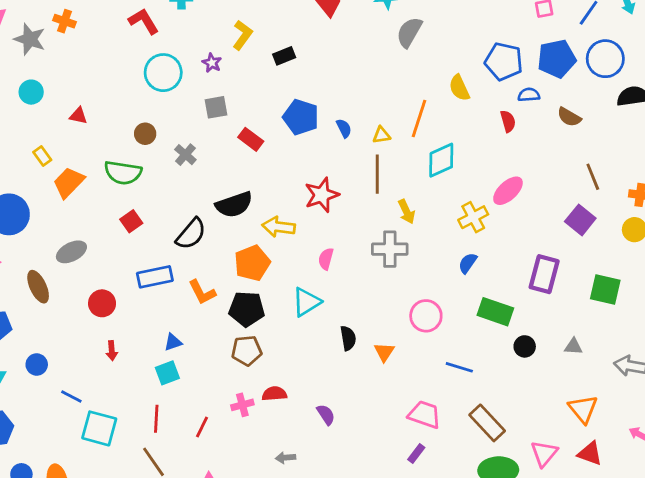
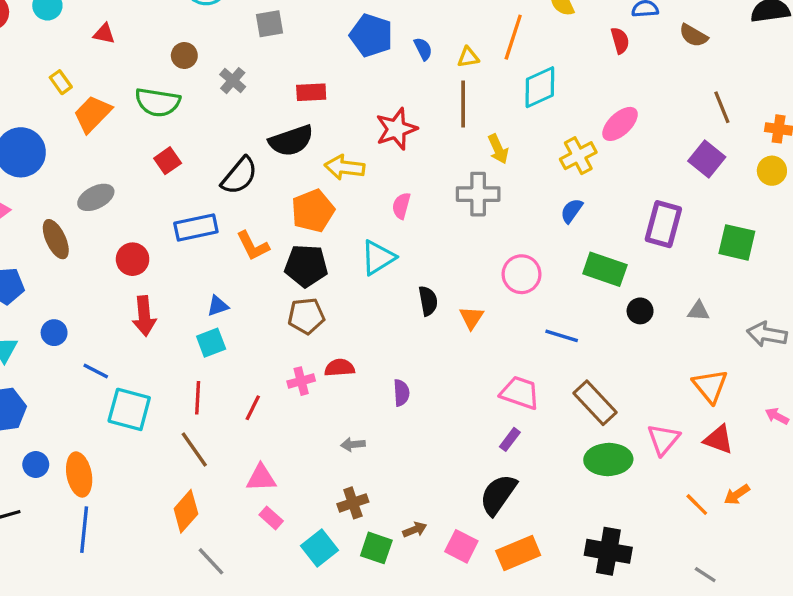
red rectangle: (251, 139) -> (311, 92), moved, turned -40
red arrow: (112, 351) -> (144, 316), size x1.6
purple semicircle: (326, 415) -> (401, 393), turned 30

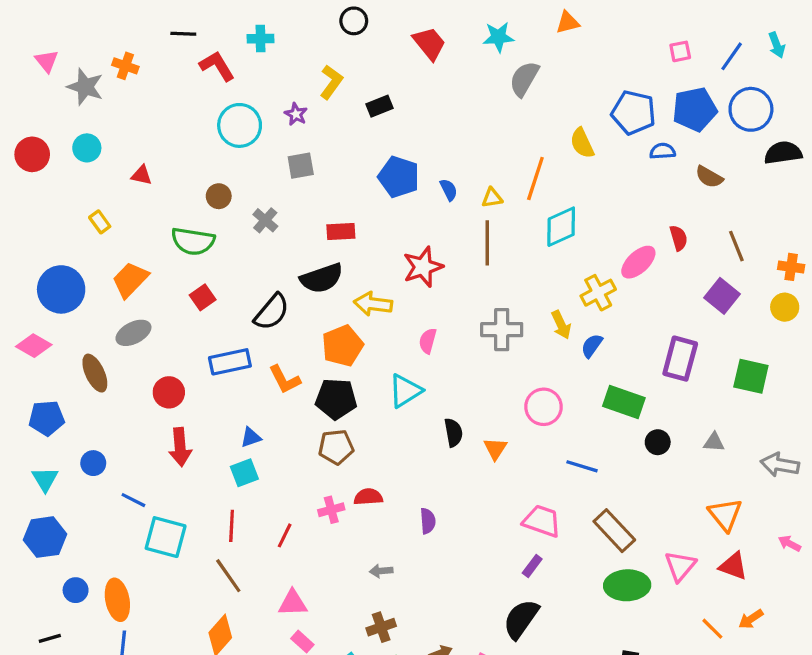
red semicircle: (620, 40) -> (679, 238), moved
orange trapezoid: (92, 114) -> (130, 280), moved
yellow arrow: (498, 149) -> (561, 325), moved

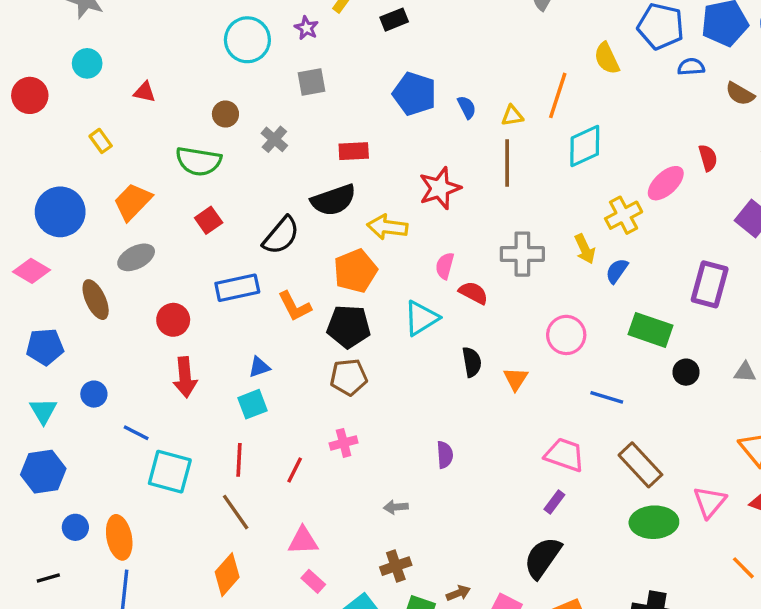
red circle: (32, 154) -> (30, 95), moved
red semicircle: (368, 497) -> (473, 293), moved, turned 32

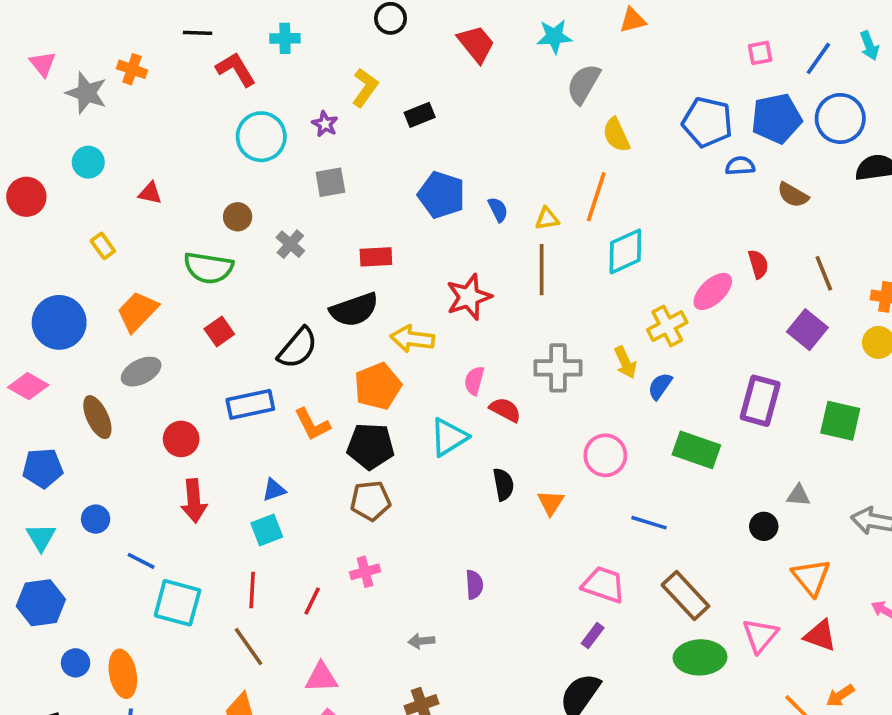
yellow semicircle: (607, 58) -> (616, 135), moved
black circle: (686, 372) -> (764, 526), moved

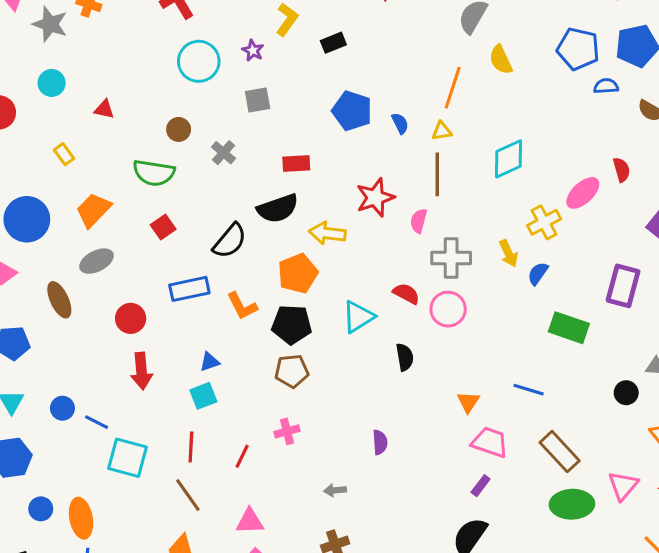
orange line: (596, 197) -> (453, 88), moved
pink semicircle: (474, 381) -> (419, 221), moved
pink circle: (605, 455) -> (448, 309), moved
orange triangle: (551, 503) -> (468, 402), moved
blue circle: (96, 519) -> (62, 408), moved

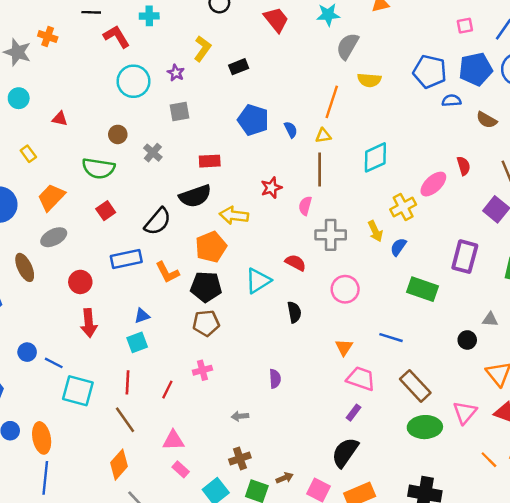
yellow semicircle: (501, 60) -> (369, 80), turned -60
red star: (375, 198) -> (271, 188), size x0.7
pink circle: (448, 309) -> (345, 289), moved

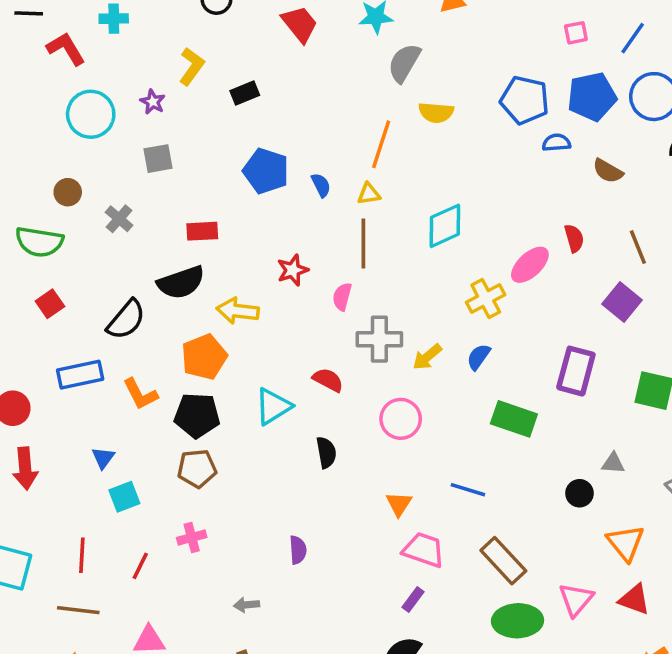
yellow arrow: (375, 231) -> (427, 357), moved, turned 75
blue triangle: (142, 316) -> (103, 458), turned -35
cyan square: (137, 342) -> (124, 497), moved
brown line: (125, 420) -> (78, 610), turned -48

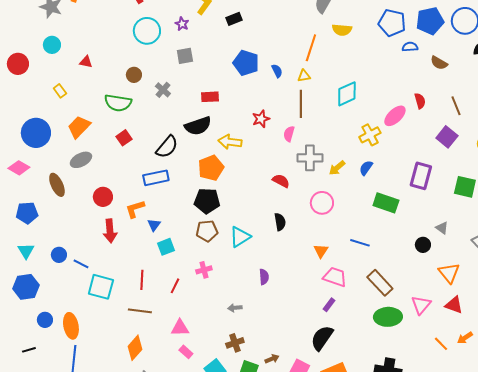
blue rectangle: (80, 375) -> (156, 178), moved
orange L-shape: (140, 394) -> (135, 209), moved, turned 100
cyan triangle: (273, 406) -> (240, 237), moved
gray triangle: (613, 463) -> (442, 228), turned 32

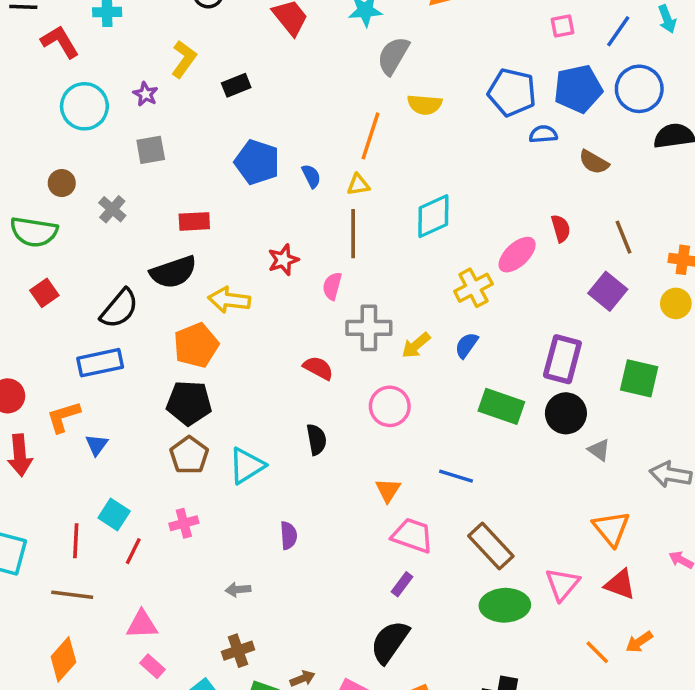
brown pentagon: (207, 231) -> (189, 455), turned -30
black circle: (423, 245) -> (566, 413), moved, size x1.5
cyan square: (166, 247) -> (114, 515), moved, turned -36

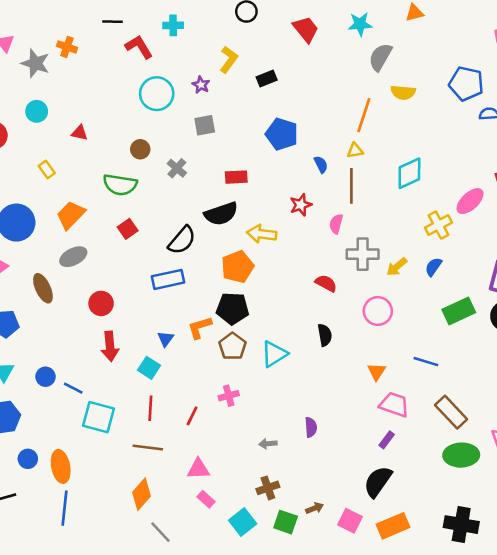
blue semicircle: (311, 176) -> (321, 164), moved
green rectangle: (501, 406) -> (459, 311), turned -44
orange L-shape: (63, 417) -> (200, 327), moved
cyan square: (114, 515) -> (149, 368), moved
purple semicircle: (289, 535) -> (311, 427), moved

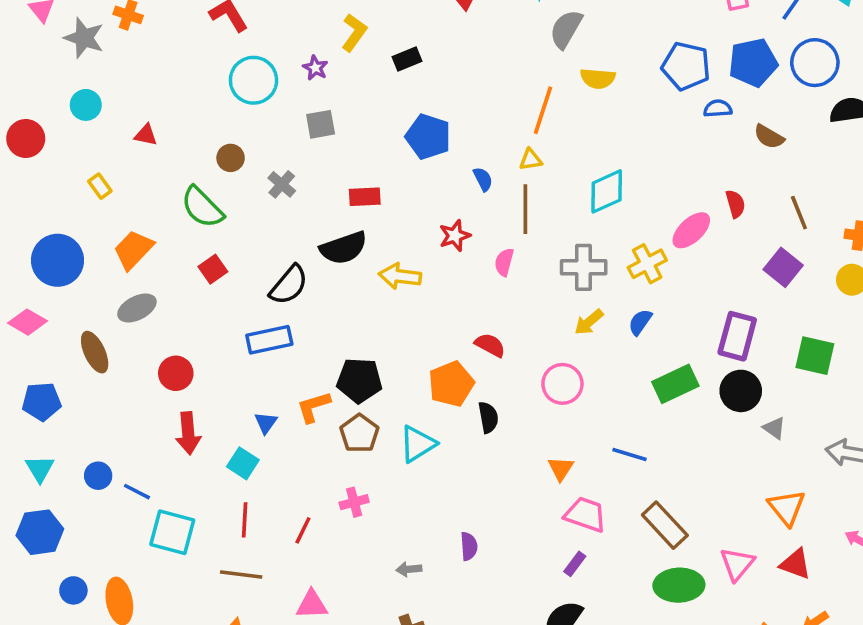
green semicircle: (120, 185) -> (202, 207), turned 36
gray cross: (363, 254) -> (584, 267), moved
orange pentagon: (238, 267) -> (451, 384), moved

